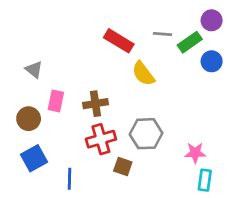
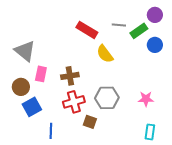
gray triangle: (34, 69) -> (25, 51), size x1.6
pink star: (195, 153) -> (146, 99), moved
blue square: (34, 158) -> (32, 107), moved

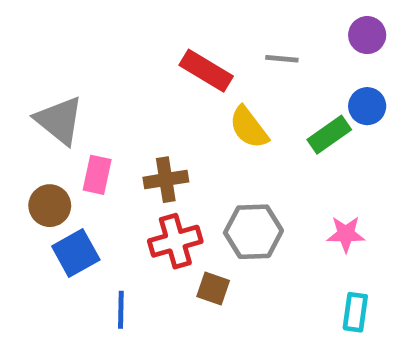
green rectangle: (139, 31) -> (329, 135), moved

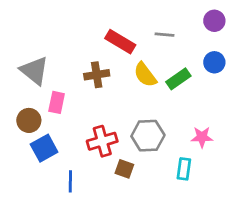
green rectangle: (329, 135) -> (178, 79), moved
brown cross: (166, 180) -> (97, 75), moved
cyan rectangle: (355, 312) -> (184, 169), moved

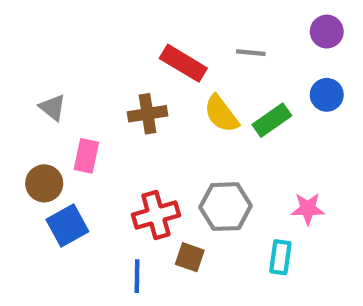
gray triangle: (34, 71) -> (53, 107), size x0.6
blue line: (70, 181) -> (137, 276), moved

